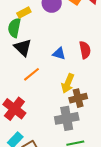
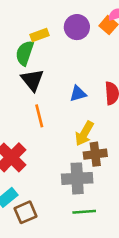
blue triangle: (59, 54) -> (78, 94), turned -40
orange line: (32, 74) -> (39, 116), turned -72

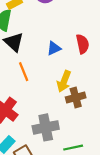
gray cross: (77, 178) -> (46, 127), moved

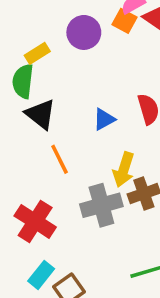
gray cross: (46, 127) -> (101, 205), moved

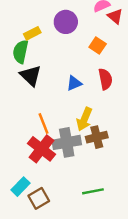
orange square: (124, 21) -> (98, 45), moved
orange line: (60, 159) -> (43, 124), moved
red cross: (35, 221) -> (42, 149), moved

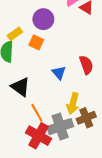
orange square: (98, 45) -> (36, 42), moved
black triangle: (31, 76) -> (21, 87), moved
blue triangle: (74, 83) -> (59, 73), turned -40

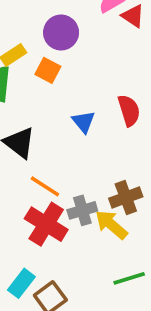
yellow arrow: (73, 103) -> (111, 225), moved, turned 114
orange line: (37, 113) -> (45, 186), turned -30
gray cross: (60, 127) -> (82, 210), size x0.7

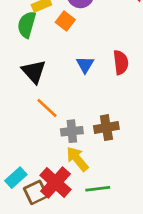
red cross: (46, 224) -> (55, 182), moved
yellow arrow: (111, 225) -> (77, 159), moved

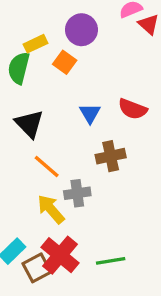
red semicircle: (121, 62) -> (133, 109), turned 120
brown cross: (106, 128) -> (111, 156), moved
yellow arrow: (77, 159) -> (51, 209), moved

